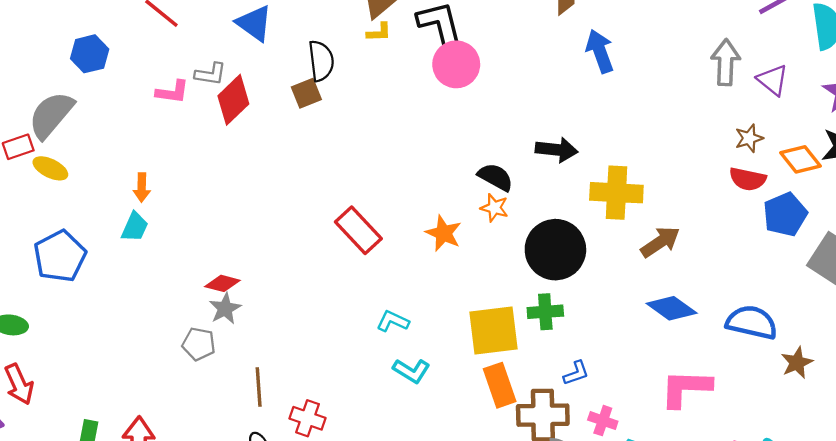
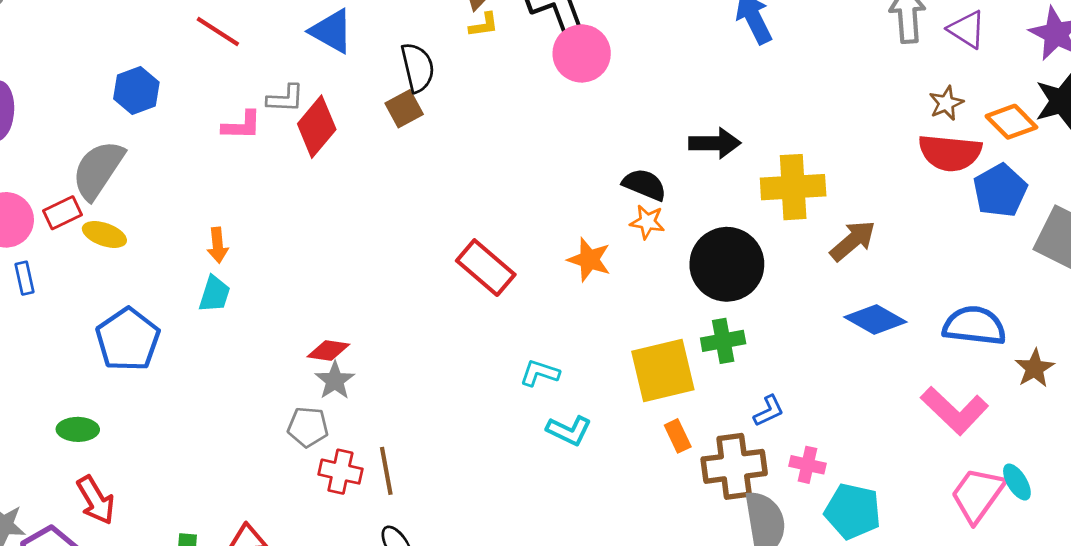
red semicircle: (748, 179) -> (950, 153), size x1.4
orange rectangle: (500, 385) -> (678, 436), size x0.6
pink L-shape: (686, 388) -> (955, 410), moved, turned -132
red cross: (308, 418) -> (340, 472), moved

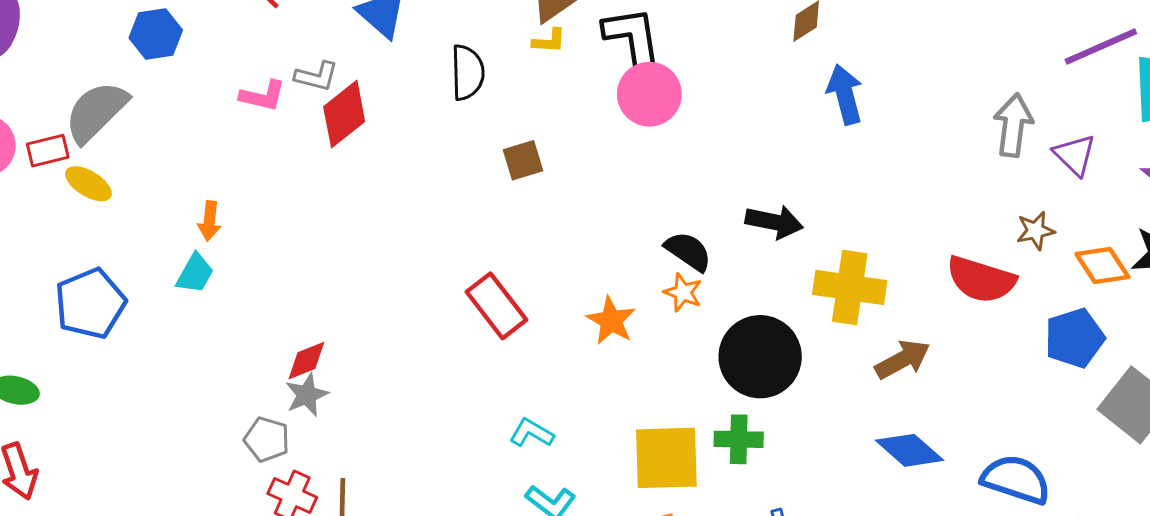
brown square: (404, 109) -> (523, 160), moved
red semicircle: (950, 153) -> (981, 279), moved
red diamond: (328, 350) -> (306, 361), turned -42

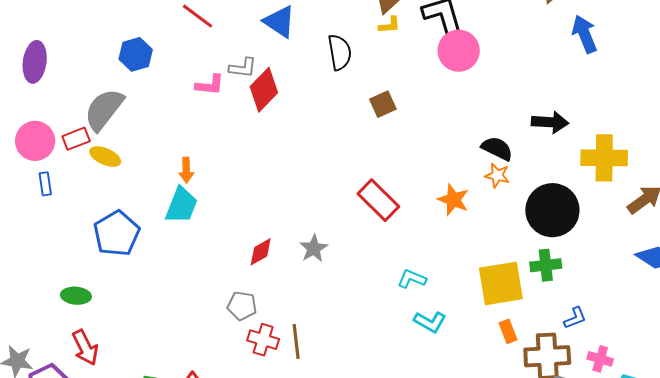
cyan trapezoid: (195, 273) -> (181, 205), size x1.4
gray star: (307, 395) -> (314, 248), moved

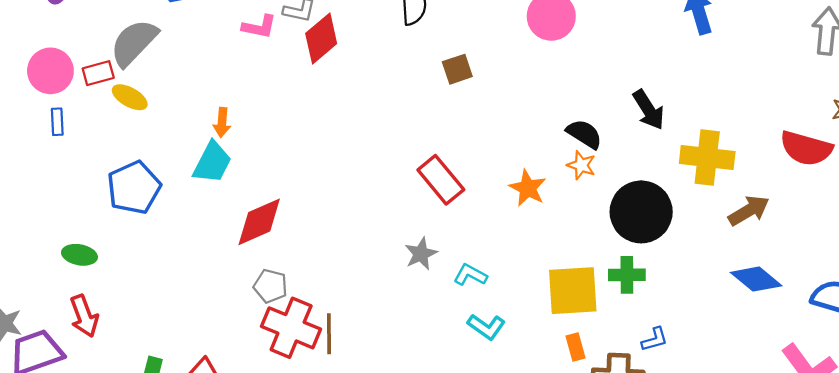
black arrow: (550, 122) -> (649, 110), turned 48
gray star: (314, 248) -> (421, 254), moved
red diamond: (261, 252) -> (259, 222), moved, size x1.6
red cross: (263, 340) -> (291, 328), size x1.6

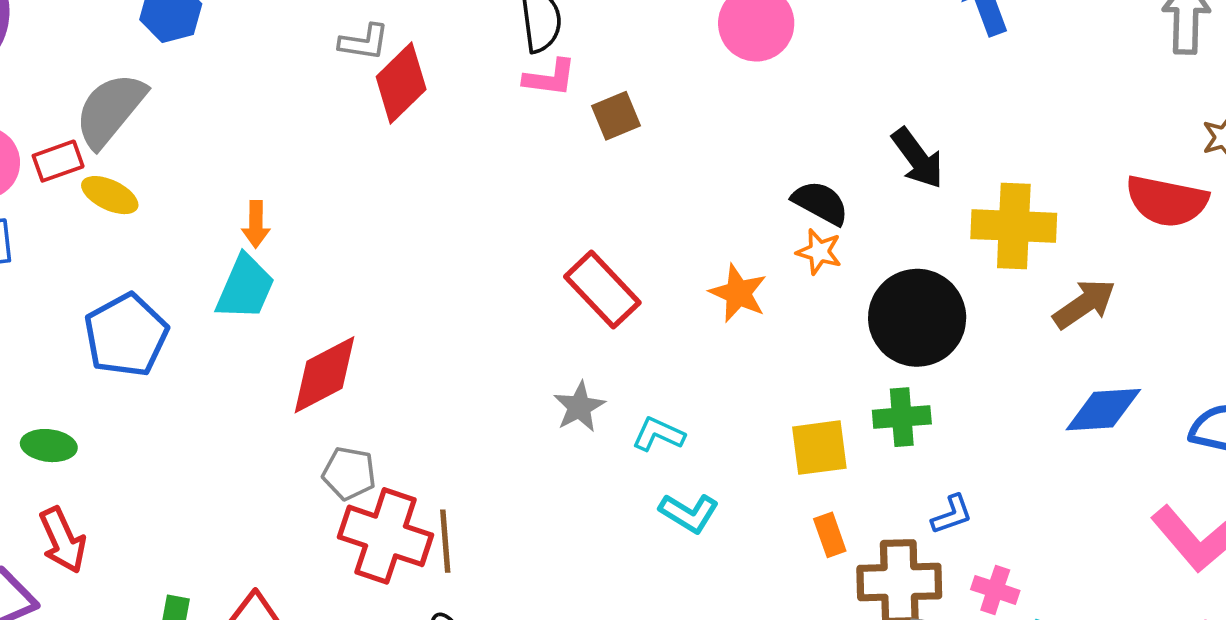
pink L-shape: (259, 27) -> (550, 78), moved
blue diamond: (756, 279) -> (1103, 410), turned -39
yellow square: (573, 291) -> (819, 448), size x0.7

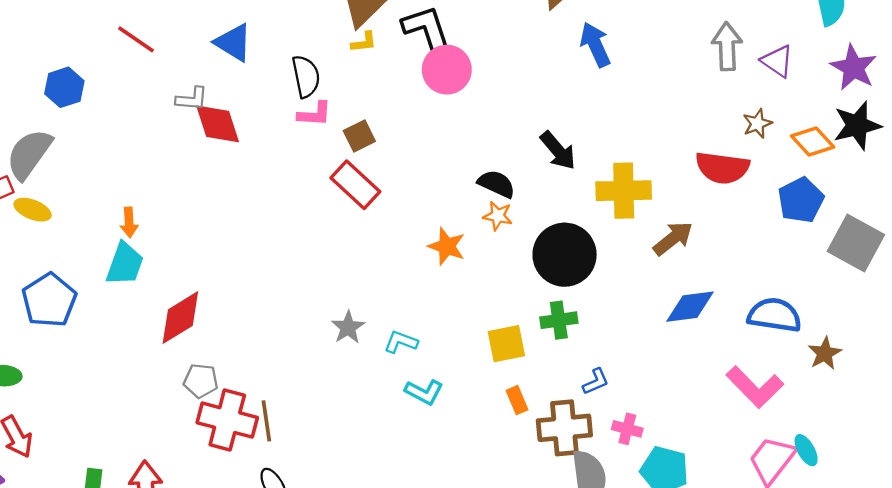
red diamond: (401, 83) -> (218, 124), turned -60
red rectangle: (602, 290) -> (355, 185), moved

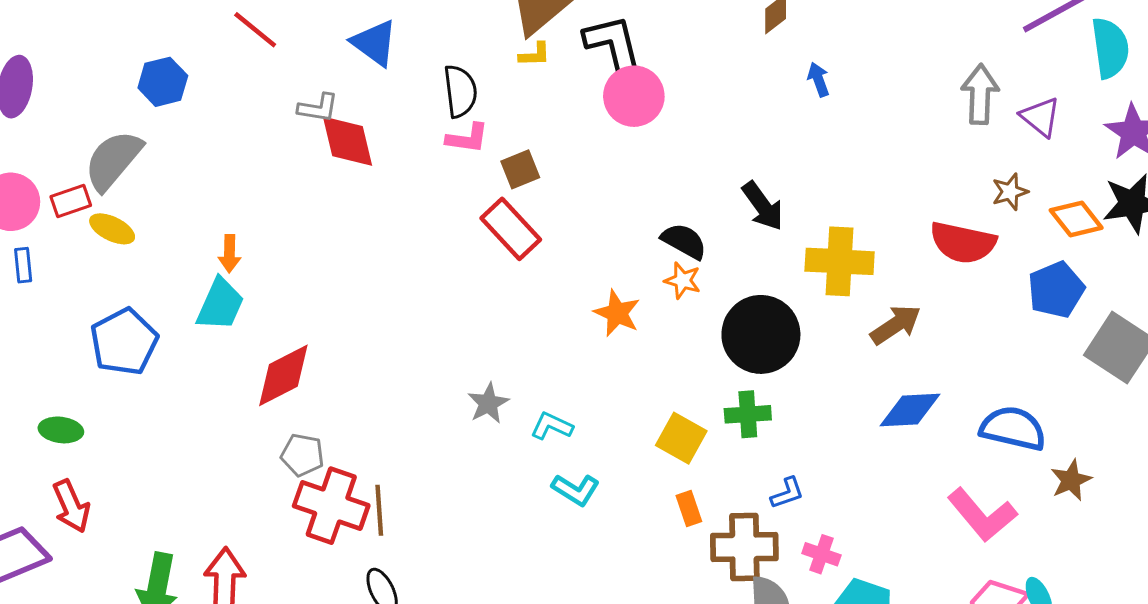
blue arrow: (595, 45) -> (818, 80), size x0.6
yellow square: (506, 344) -> (681, 438), turned 36

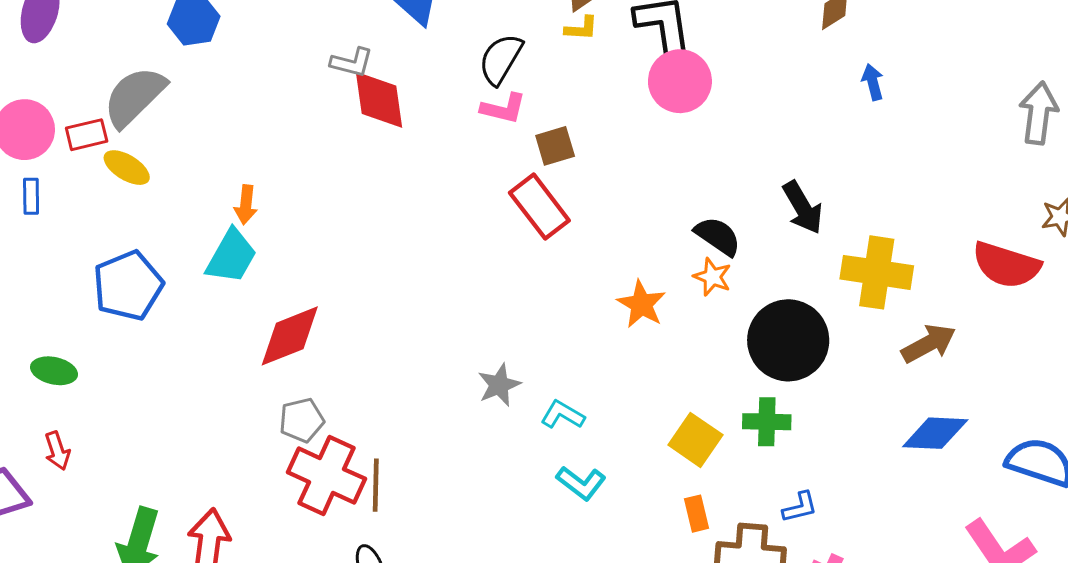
black semicircle: (460, 91) -> (501, 59), turned -148
gray pentagon: (302, 455) -> (302, 420), turned -30
red arrow: (71, 506) -> (57, 451), size x0.7

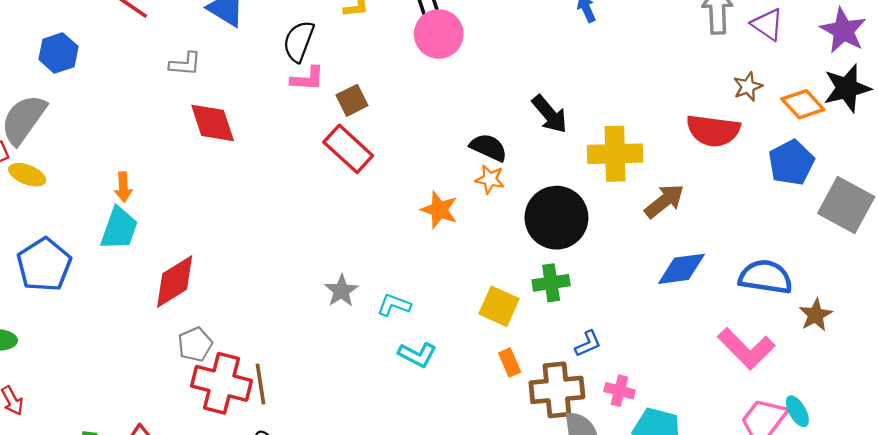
red diamond: (379, 100) -> (213, 123), moved

